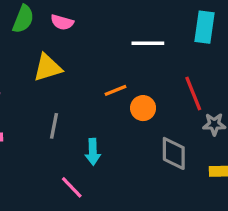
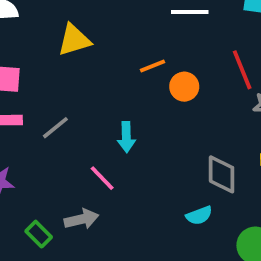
gray line: (54, 126) -> (55, 128), moved, turned 40
gray diamond: (174, 153) -> (222, 174), moved

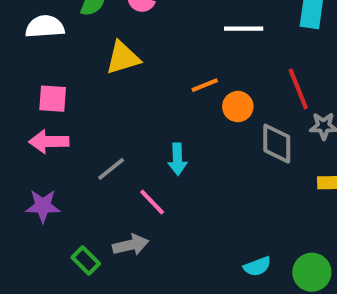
gray line: (55, 128) -> (111, 169), moved
gray diamond: (222, 174) -> (277, 144), moved
cyan semicircle: (199, 215) -> (257, 266), moved

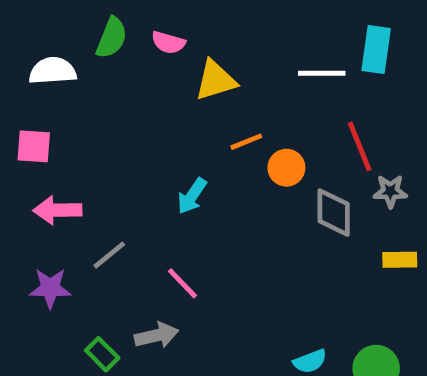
white line: (244, 29) -> (322, 73), moved
yellow triangle: (123, 58) -> (216, 80), moved
pink square: (53, 99) -> (34, 146), moved
cyan arrow: (177, 159) -> (192, 196), moved, turned 36
gray line: (111, 169) -> (109, 255), moved

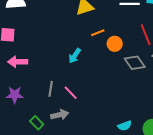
gray diamond: (334, 213) -> (135, 63), turned -35
gray line: (109, 255) -> (51, 89), moved, turned -42

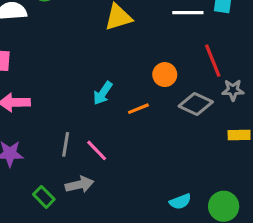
orange line: (98, 33) -> (138, 109), moved
gray diamond: (135, 63) -> (196, 104), turned -30

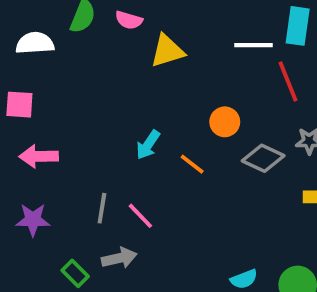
red line: (213, 61) -> (288, 82), moved
orange line: (138, 109) -> (192, 164), turned 60

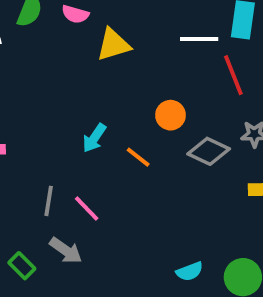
gray arrow: (119, 258) -> (66, 250), turned 48

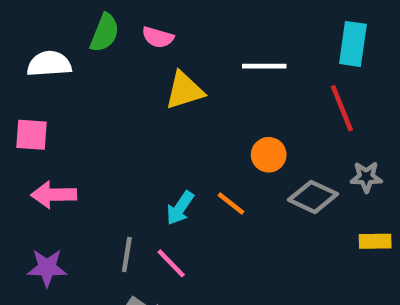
white line: (199, 39) -> (264, 66), moved
yellow triangle: (113, 45) -> (184, 90), moved
cyan arrow: (94, 138) -> (180, 208), moved

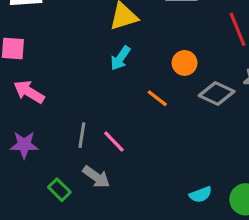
pink arrow: (54, 195) -> (29, 92), turned 32
cyan arrow: (180, 208) -> (120, 58), moved

